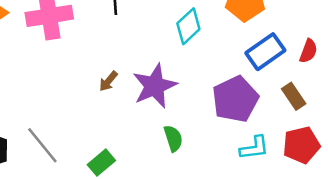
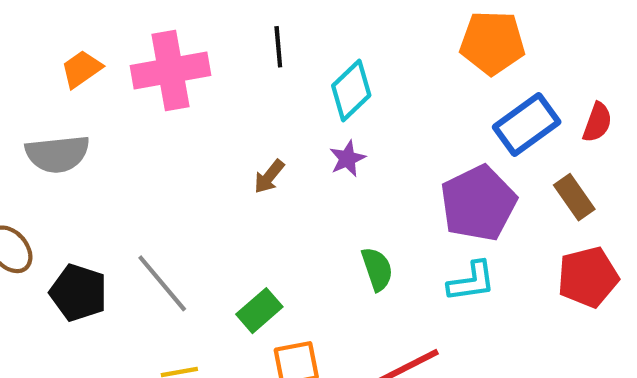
cyan diamond: (188, 26) -> (351, 90), moved
purple star: (155, 86) -> (347, 159), moved, size x0.5
cyan L-shape: (254, 148) -> (471, 281), moved

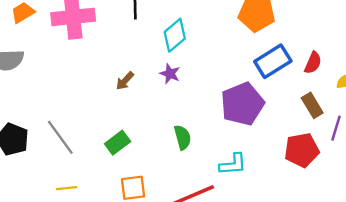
purple star: (347, 159) -> (170, 74), turned -30
brown rectangle: (574, 197) -> (312, 105), moved
cyan L-shape: (471, 281) -> (233, 164), moved
green rectangle: (259, 311) -> (118, 143), moved

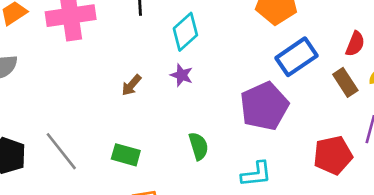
red semicircle: (313, 63) -> (355, 44), moved
brown rectangle: (312, 105) -> (345, 82), moved
green rectangle: (118, 143) -> (126, 155), turned 55

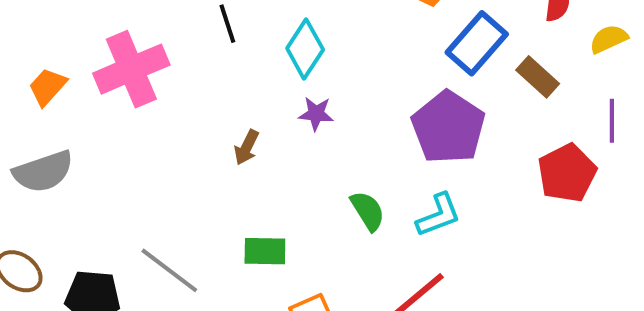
brown rectangle: (345, 82) -> (538, 77), moved
cyan L-shape: (256, 174) -> (438, 215), moved

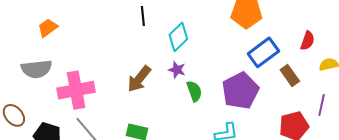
pink cross: (131, 69) -> (76, 90), moved
brown arrow: (247, 147) -> (139, 79), size x1.6
green semicircle: (368, 211) -> (194, 91), moved

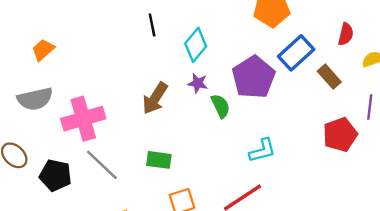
purple pentagon: (240, 91) -> (254, 77), moved

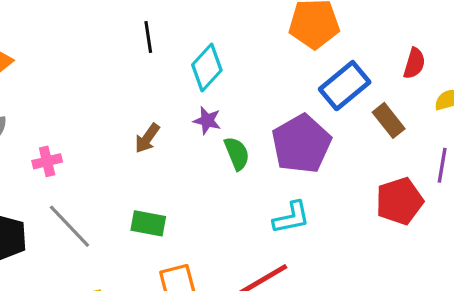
purple pentagon: (254, 77) -> (301, 144), moved
brown arrow: (155, 98) -> (147, 138), size x0.7
pink cross: (83, 119) -> (47, 161), size x0.5

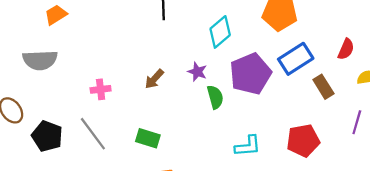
cyan diamond: (207, 68) -> (220, 32), moved
purple pentagon: (301, 144) -> (250, 74), moved
pink cross: (47, 161) -> (101, 89), moved
red pentagon: (399, 201) -> (303, 141), moved

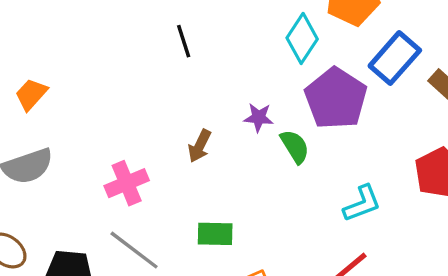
cyan diamond: (220, 32) -> (302, 38), moved
pink cross: (101, 89) -> (127, 183), size x1.4

